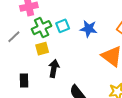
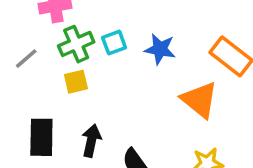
black arrow: (54, 68) -> (91, 141), moved
black rectangle: (24, 81) -> (41, 137), size x1.5

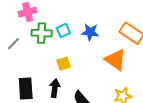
green cross: (76, 44) -> (42, 33), turned 30
yellow square: (76, 82) -> (64, 64), moved

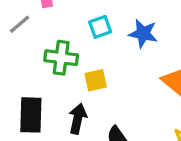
green cross: (42, 33) -> (61, 58), moved
gray line: (13, 44) -> (20, 24), moved

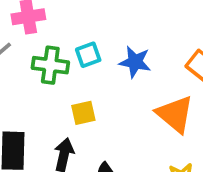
green cross: (61, 58) -> (50, 65), moved

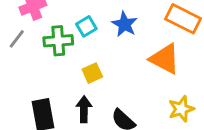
blue star: (135, 62) -> (125, 24), turned 30

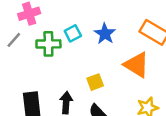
yellow square: (92, 73) -> (95, 82), moved

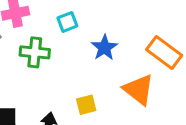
cyan square: (73, 33) -> (67, 22), moved

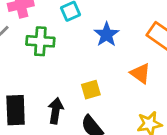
orange triangle: (139, 90) -> (140, 73), size x0.7

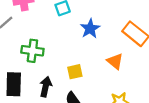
green cross: (40, 41) -> (32, 51), moved

